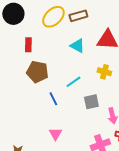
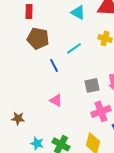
gray square: (91, 102) -> (92, 85), moved
pink triangle: (55, 134) -> (56, 100), turned -32

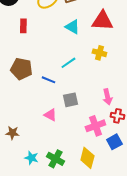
brown pentagon: (38, 38) -> (21, 69), moved
blue line: (54, 65) -> (48, 80), turned -40
gray square: (92, 85) -> (70, 100), moved

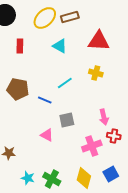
cyan triangle: (72, 27) -> (60, 46), moved
blue square: (114, 142) -> (111, 174), moved

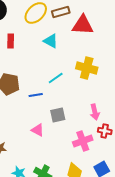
red triangle: (99, 41) -> (83, 25), moved
yellow cross: (96, 73) -> (87, 68), size x1.5
blue line: (45, 100) -> (36, 95), turned -32

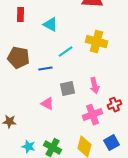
cyan triangle: (51, 41) -> (50, 25), moved
pink arrow: (95, 112) -> (94, 86), moved
red cross: (105, 131) -> (114, 105), turned -32

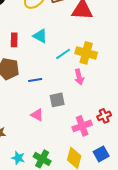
red rectangle: (20, 15) -> (14, 40), moved
cyan line: (65, 52) -> (63, 54), moved
pink arrow: (94, 86) -> (79, 77), moved

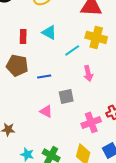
yellow cross: (86, 53) -> (96, 37), moved

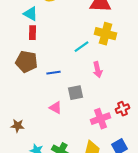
cyan triangle: (49, 32) -> (30, 14), moved

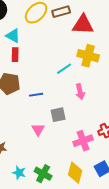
pink triangle: (56, 108) -> (38, 130), turned 32

